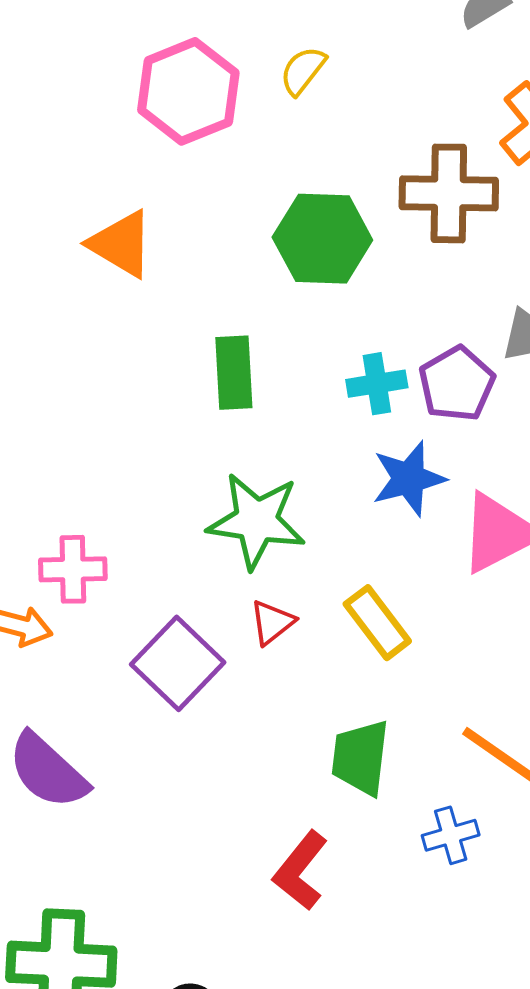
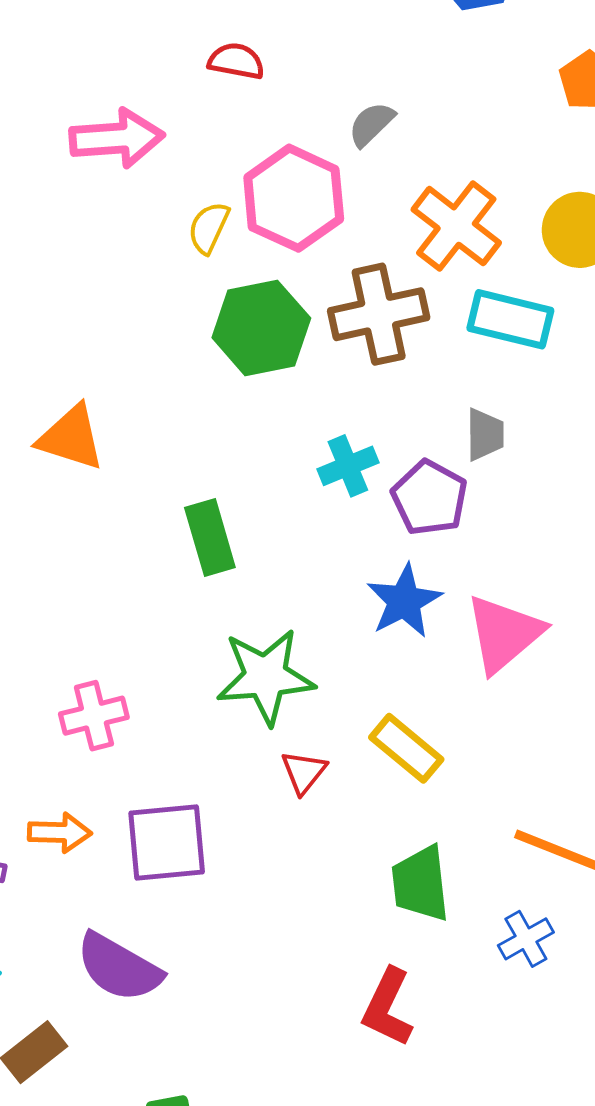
pink hexagon: (188, 91) -> (294, 198), moved
green hexagon: (322, 239) -> (261, 328), moved
cyan cross: (377, 384) -> (348, 466), moved
pink cross: (73, 569) -> (94, 716), moved
purple square: (178, 663) -> (167, 843), moved, turned -36

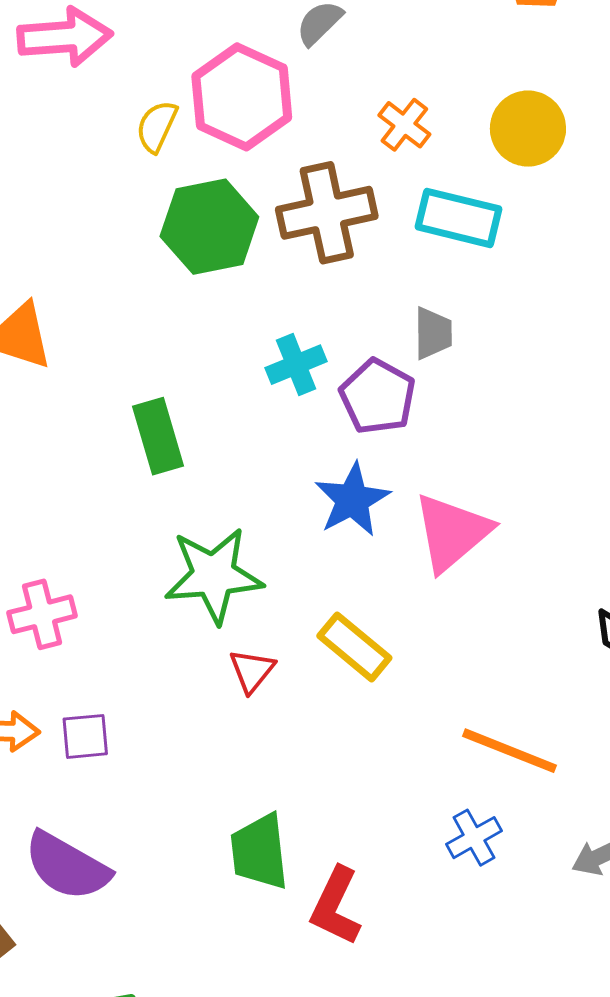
orange cross: (456, 226) -> (404, 125), size x0.6
purple square: (167, 843) -> (85, 736), moved, size x0.6
green trapezoid: (420, 884) -> (259, 852), moved

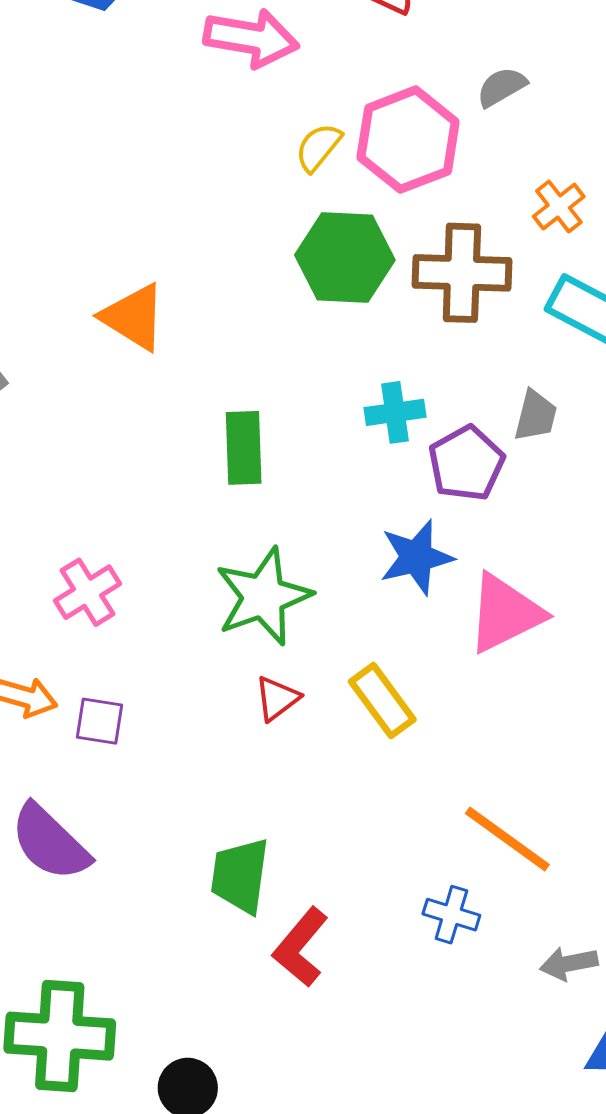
green star: (214, 575) -> (263, 597), turned -30
pink cross: (42, 614) -> (87, 592), turned -32
blue cross: (474, 838) -> (451, 915), turned 32

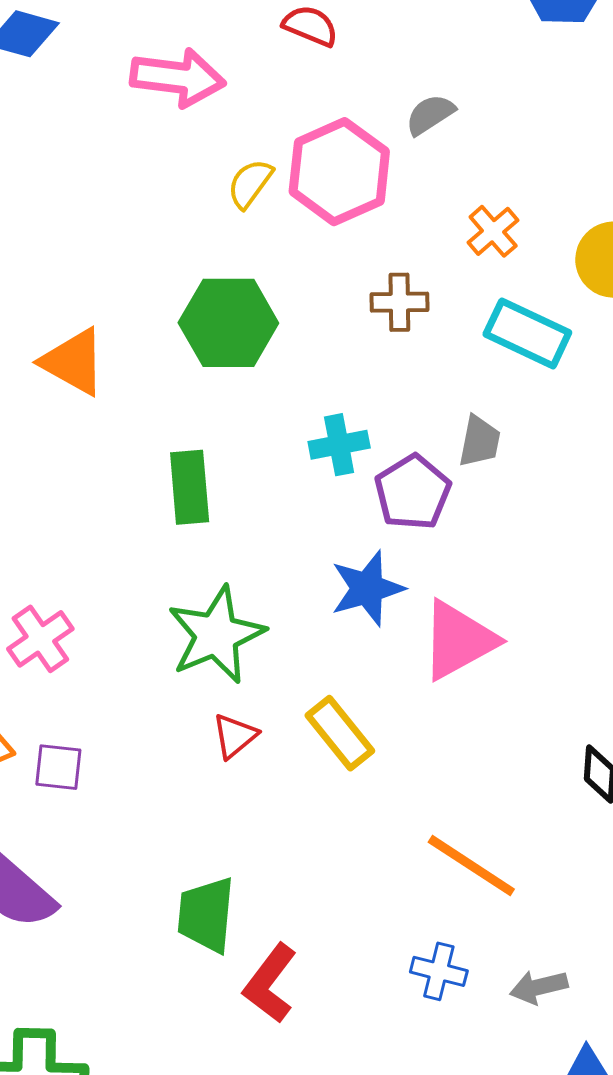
green hexagon: (345, 257) -> (228, 323), moved
brown cross: (462, 273) -> (399, 302), size x0.6
blue cross: (451, 915) -> (439, 971), moved

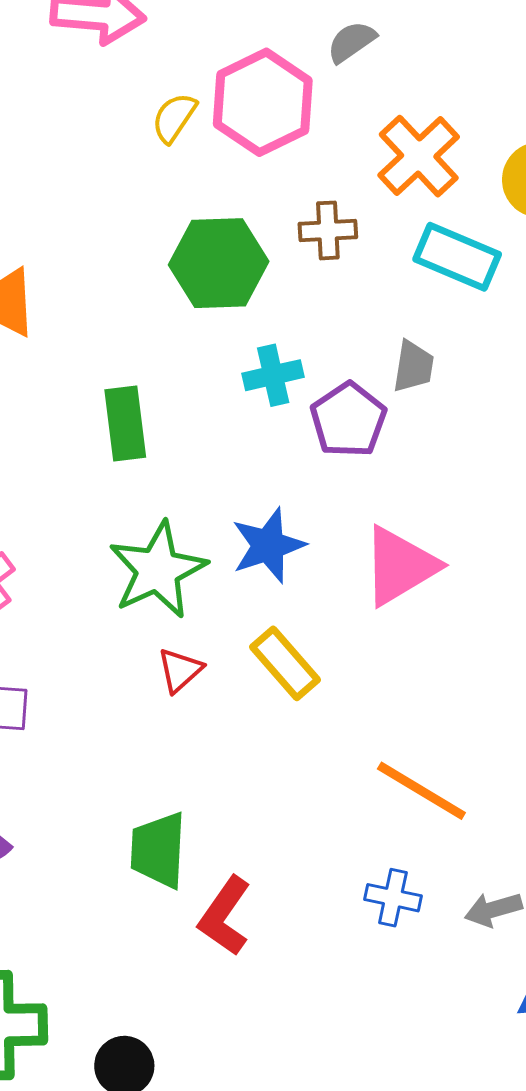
orange cross: (493, 231) -> (419, 156), size x1.6
green hexagon: (228, 323) -> (219, 263), moved
blue star: (367, 588) -> (268, 545), moved

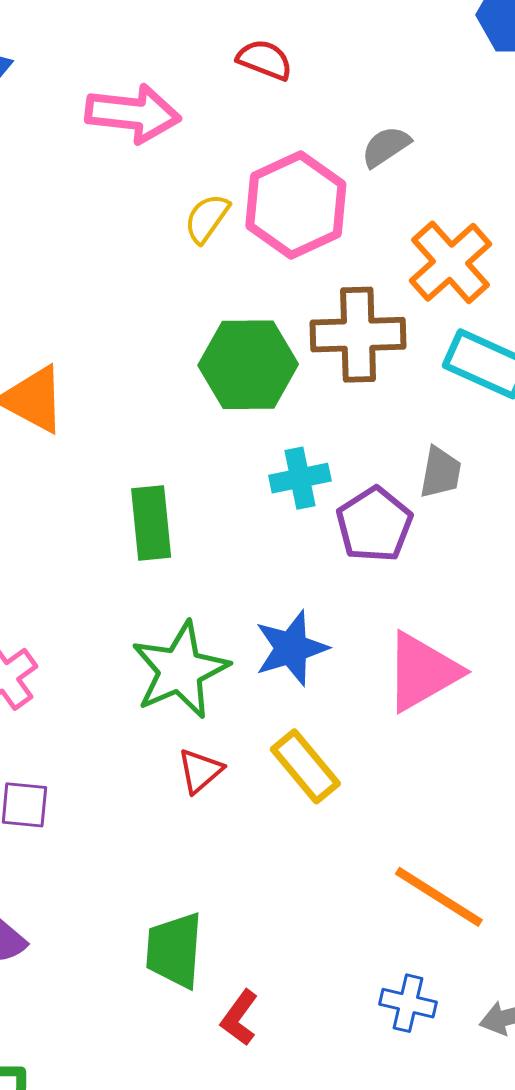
brown cross: (328, 230) -> (358, 335), size x1.6
red L-shape: (225, 916) -> (239, 1018), size x0.7

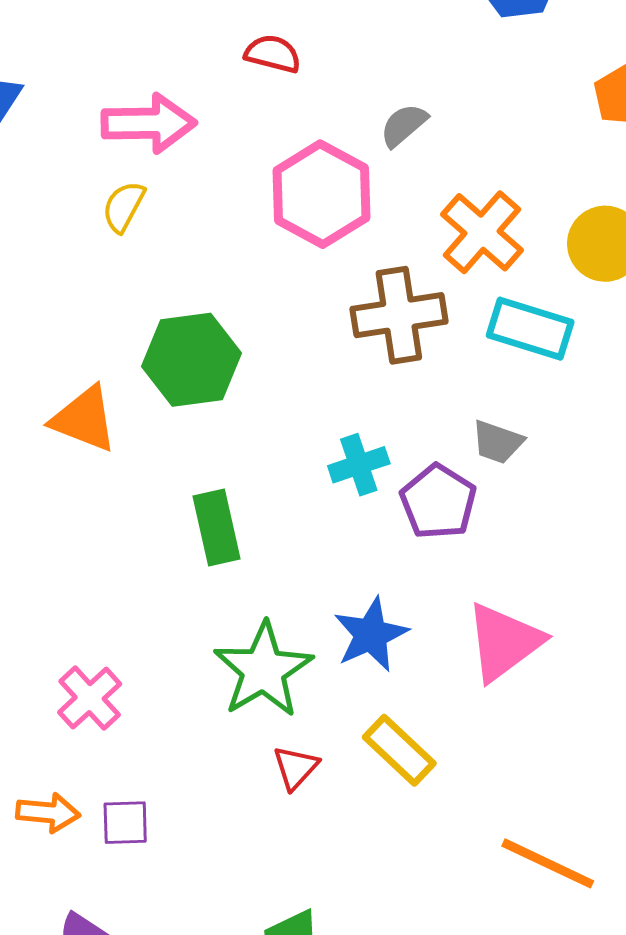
yellow semicircle: (207, 218) -> (124, 207), moved
green hexagon: (248, 365) -> (192, 360), moved
gray trapezoid: (440, 472) -> (498, 442), turned 106

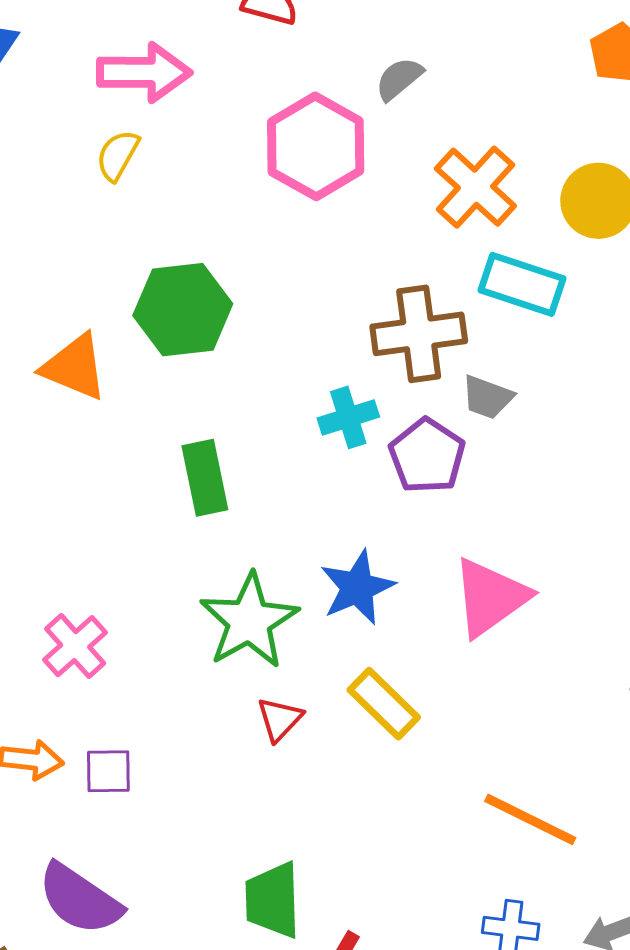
brown cross: (399, 315) -> (419, 334), moved

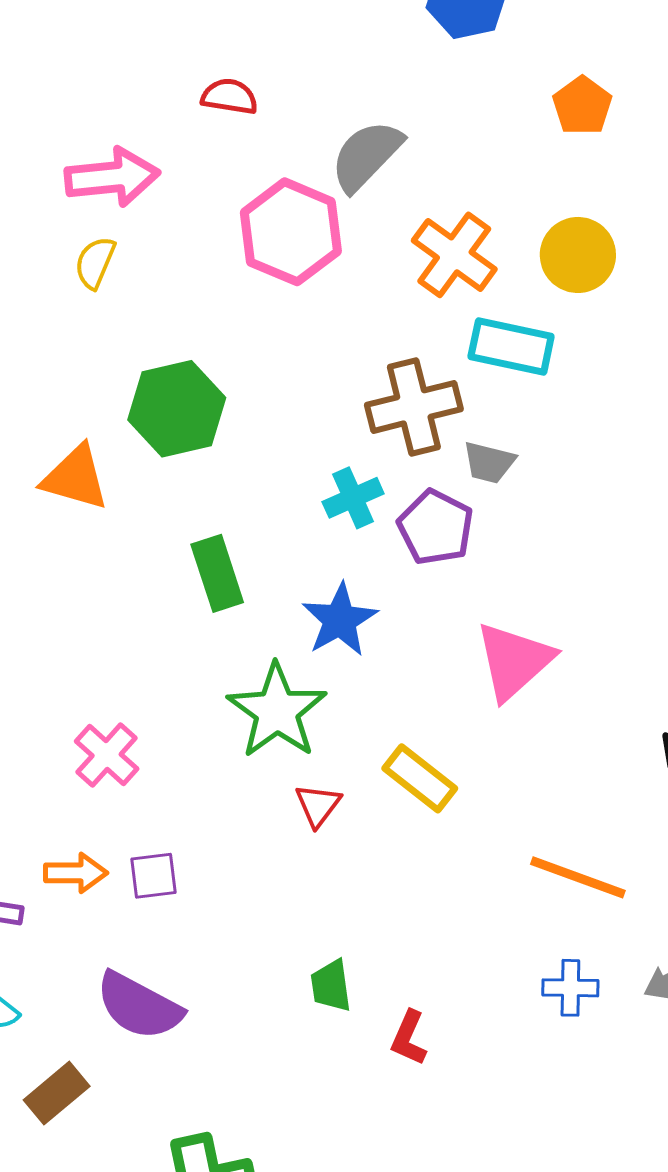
gray semicircle: (399, 79) -> (366, 156), size x1.6
blue star: (357, 588) -> (340, 620), moved
green trapezoid: (273, 900) -> (331, 986), size x0.7

